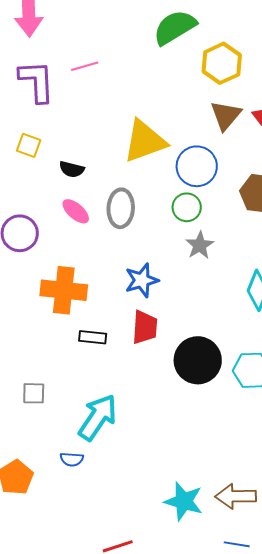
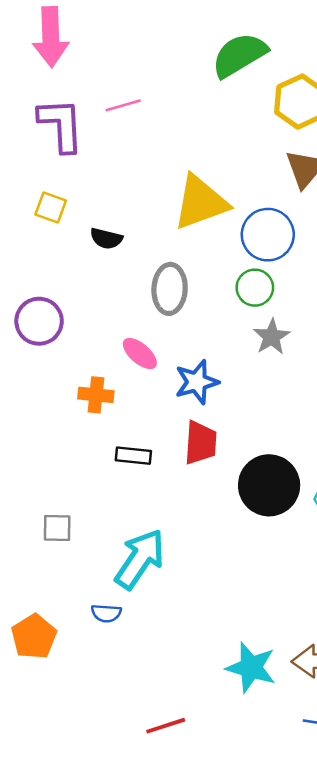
pink ellipse: (76, 211) -> (140, 354), moved
orange cross: (64, 290) -> (96, 395), size x0.6

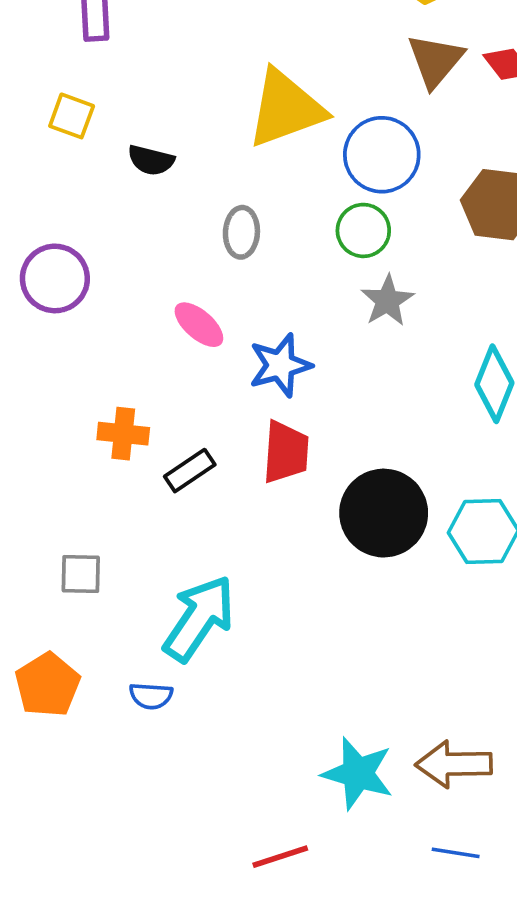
gray ellipse: (170, 289) -> (241, 232), size x0.7
orange cross: (96, 395) -> (123, 434), moved
black rectangle: (133, 456) -> (190, 471), turned -40
orange pentagon: (34, 637) -> (48, 685), moved
red line: (166, 726) -> (280, 857), moved

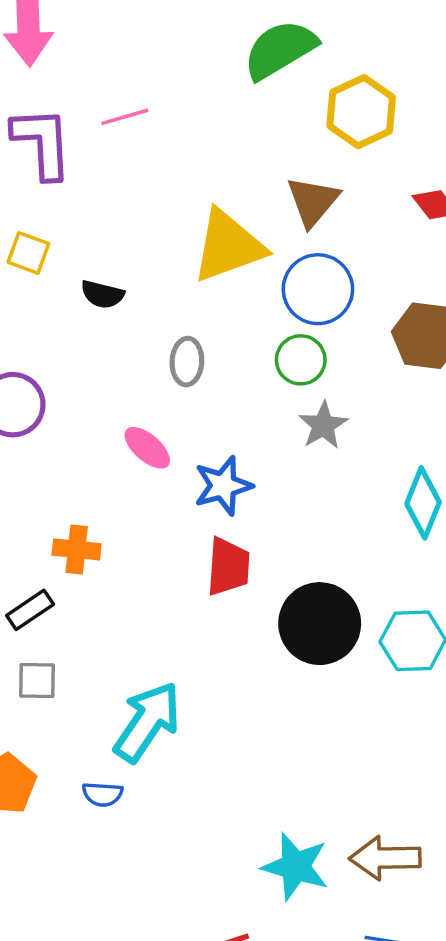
brown triangle: (435, 61) -> (313, 201), moved
black rectangle: (190, 471) -> (30, 610), moved

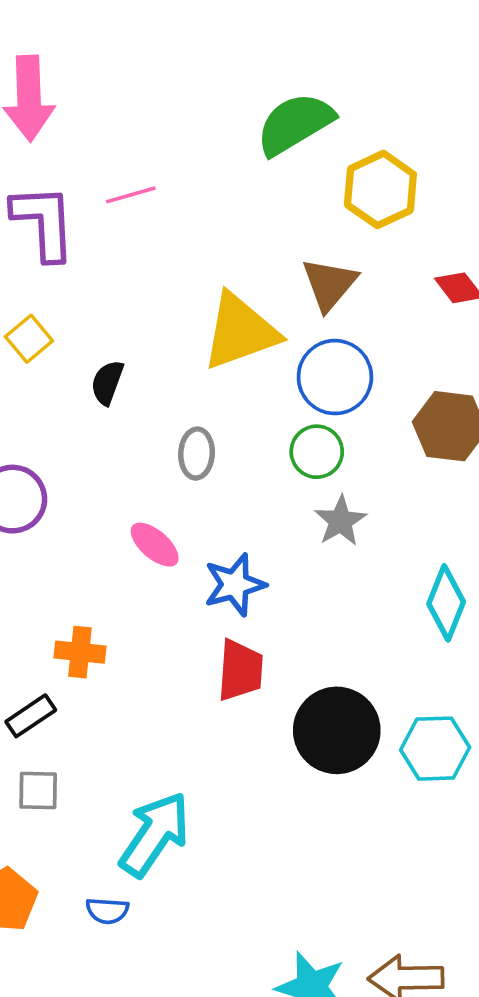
yellow square: (28, 253) -> (29, 339), turned 30
black semicircle: (102, 294) -> (107, 382), turned 96

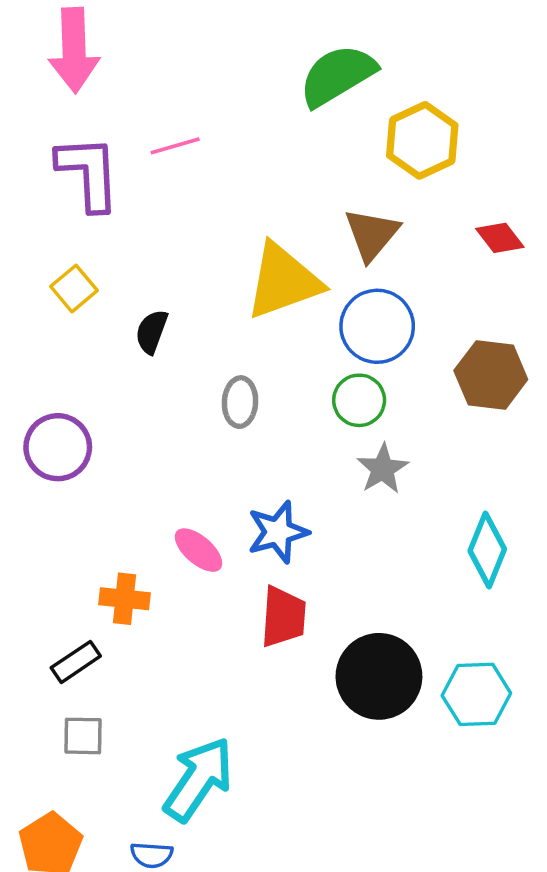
pink ellipse: (155, 545) -> (199, 550), moved

